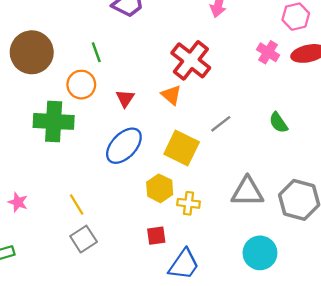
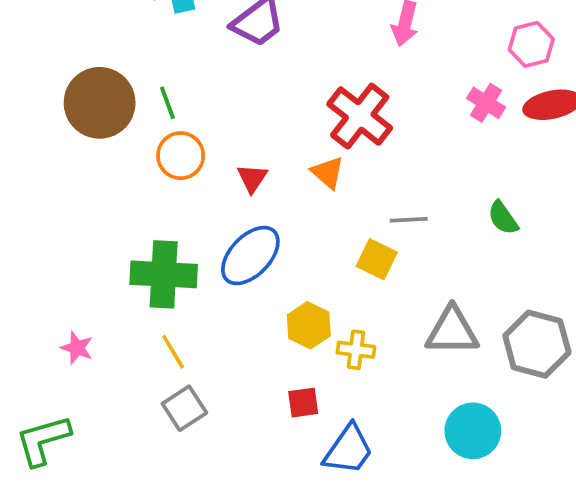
green line: (96, 52) -> (167, 103), moved
green cross: (54, 121) -> (164, 274), moved
gray line: (221, 124) -> (409, 220), turned 35
yellow square: (182, 148) -> (377, 259), moved, size x0.7

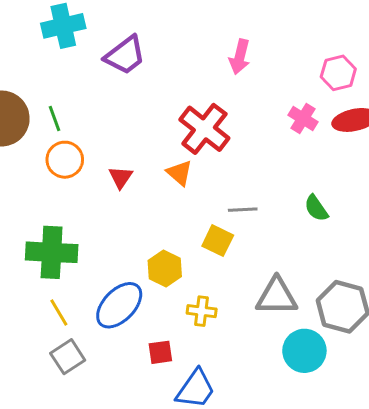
blue ellipse: (250, 256) -> (119, 305), moved
yellow hexagon: (309, 325) -> (165, 268), moved
cyan circle: (473, 431) -> (304, 351), moved

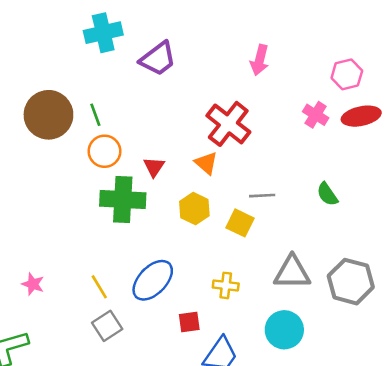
green cross: (52, 252) -> (123, 199), moved
yellow hexagon: (165, 268) -> (194, 209), moved
cyan circle: (304, 351) -> (284, 330), moved

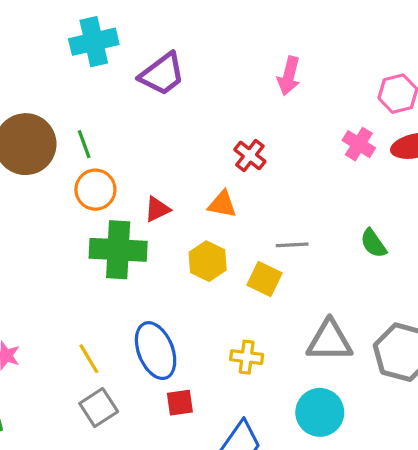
red cross: (228, 124) -> (250, 155), size x0.6
orange triangle: (206, 163) -> (222, 204), turned -30
red triangle: (154, 167) -> (157, 209), turned 30
blue ellipse: (153, 280) -> (156, 351), turned -66
red square: (189, 322) -> (180, 403), moved

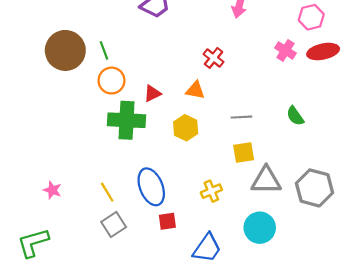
yellow square: (265, 279) -> (244, 152), moved, turned -35
yellow cross: (247, 357) -> (211, 191), turned -30

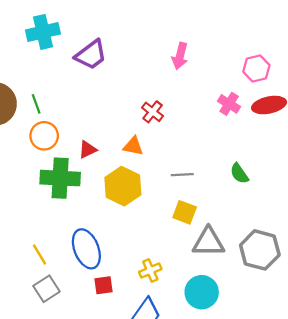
yellow hexagon: (186, 128) -> (123, 186), size x1.4
yellow square: (244, 152) -> (185, 212), turned 30
yellow cross: (211, 191) -> (150, 270), moved

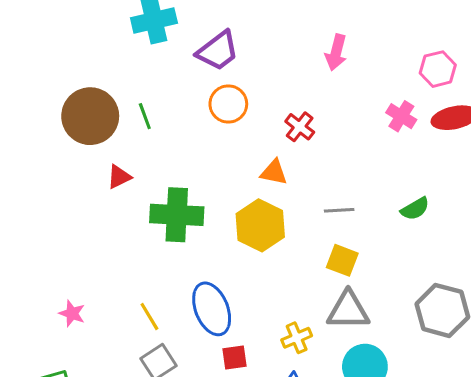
orange circle: (44, 136) -> (228, 104), moved
red triangle: (88, 150) -> (119, 177), moved
green semicircle: (239, 173) -> (415, 209), turned -85
gray triangle: (208, 242) -> (348, 310), moved

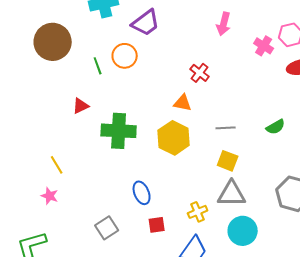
orange circle: (228, 104) -> (125, 56), moved
brown circle: (90, 116) -> (53, 42), moved
pink cross: (401, 116) -> (264, 46), moved
blue ellipse: (212, 309) -> (142, 193), size x0.7
yellow line: (149, 317) -> (57, 165), moved

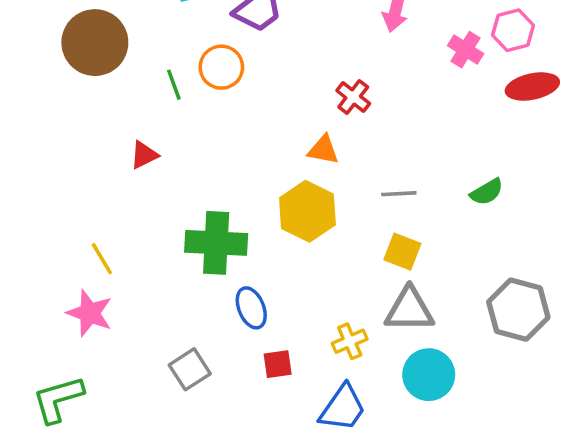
green cross: (119, 131) -> (216, 243), moved
pink star: (50, 196) -> (90, 313), size x1.5

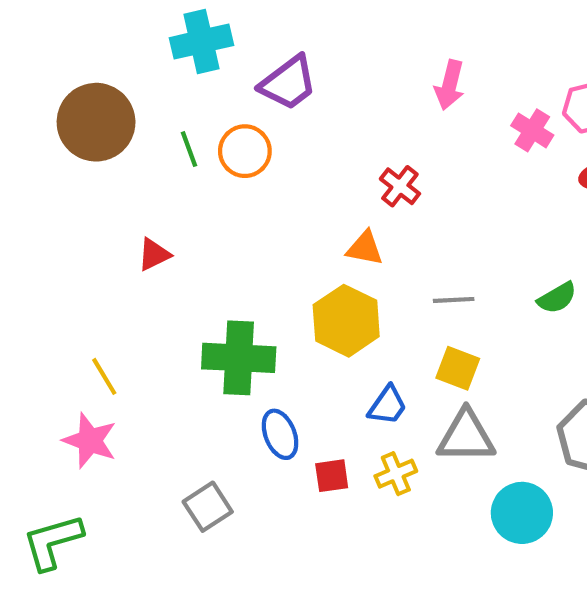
green line: (174, 85) -> (189, 149), moved
red square: (278, 364) -> (332, 476), moved
cyan circle: (429, 375) -> (522, 513), moved
blue trapezoid: (343, 408) -> (388, 405), moved, size x0.7

